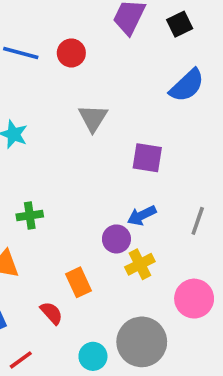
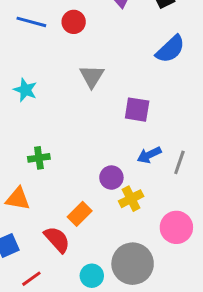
blue arrow: (142, 216) -> (149, 155), moved
orange rectangle: (79, 282) -> (80, 214), turned 70
red semicircle: (51, 313) -> (57, 239), size x1.4

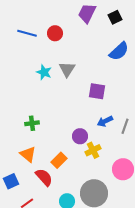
cyan star: (25, 90) -> (44, 72), moved
orange triangle: (18, 199) -> (28, 154), moved, turned 30

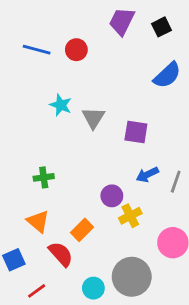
gray triangle: (67, 69) -> (93, 118), moved

